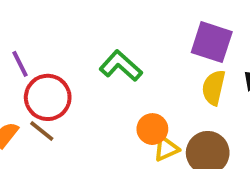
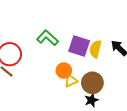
purple square: (212, 42) -> (79, 46), moved

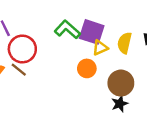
purple square: (79, 46) -> (92, 32), moved
yellow triangle: (71, 81) -> (100, 48), moved

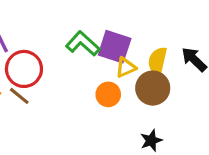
brown circle: (121, 83) -> (153, 88), moved

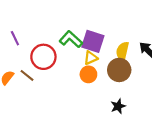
yellow triangle: (126, 67) -> (91, 58), moved
red circle: (24, 69) -> (43, 57), moved

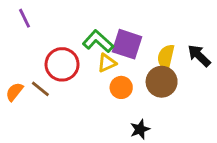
purple line: (15, 38) -> (25, 18), moved
yellow triangle: (91, 58) -> (107, 63), moved
black star: (118, 106) -> (140, 129), moved

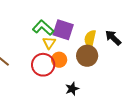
yellow triangle: (107, 63) -> (49, 43), turned -32
red circle: (62, 64) -> (43, 65), moved

